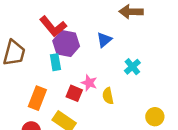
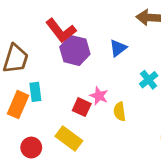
cyan rectangle: (55, 62) -> (35, 92), moved
orange rectangle: (37, 98) -> (18, 105), moved

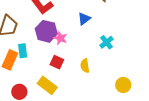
purple hexagon: (75, 50) -> (46, 31), moved
pink star: (99, 96) -> (60, 38), moved

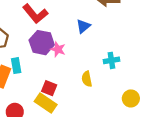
cyan cross: (106, 42) -> (111, 60), moved, turned 32
red square: (57, 62) -> (49, 88), moved

